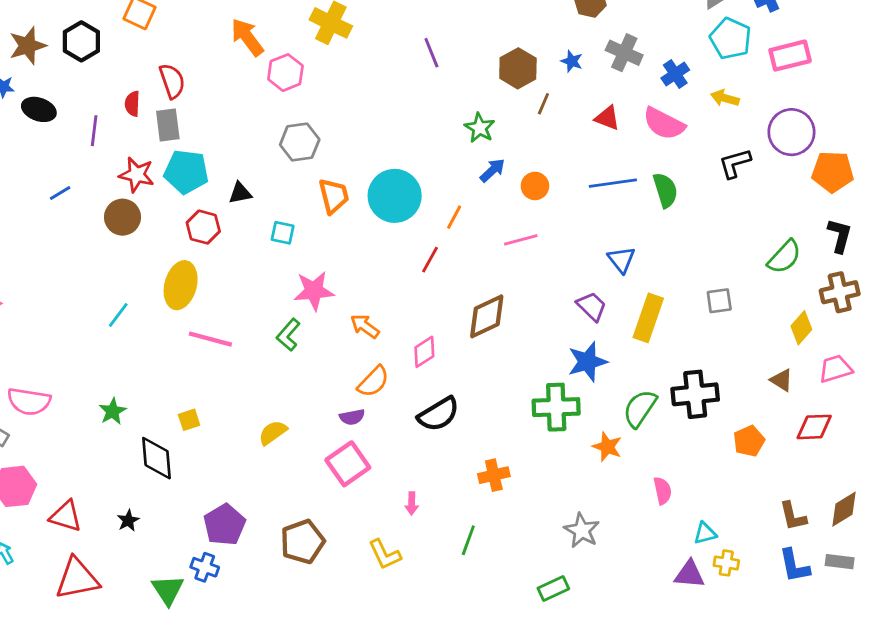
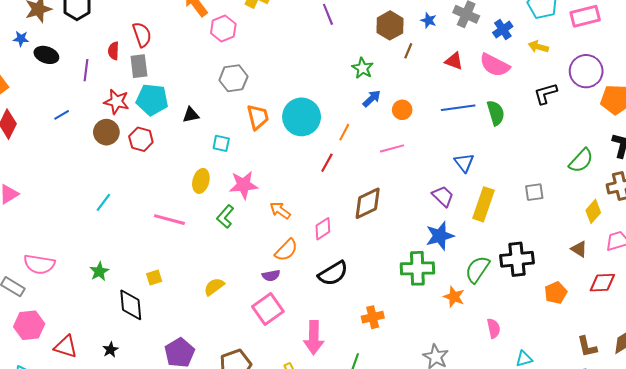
red hexagon: (203, 227) -> (141, 139), moved
yellow ellipse: (181, 285) -> (201, 181), moved, size x0.7
pink arrow: (412, 503) -> (314, 337), size x2.0

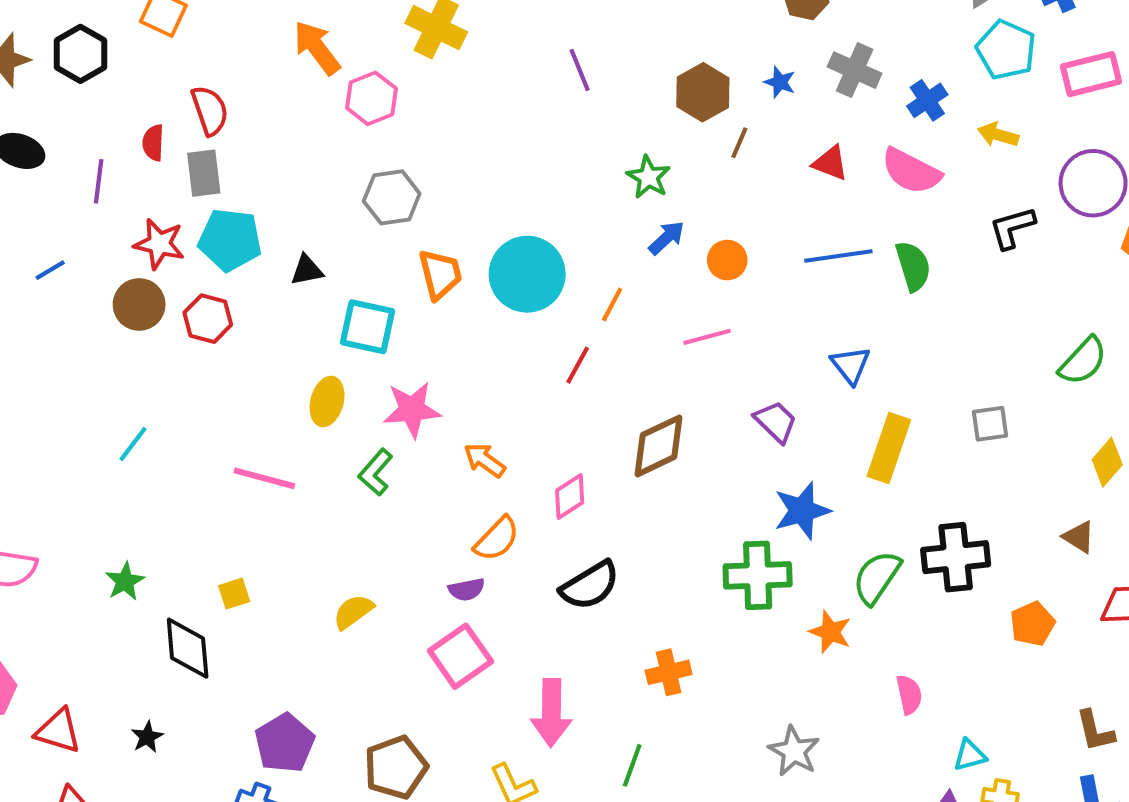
cyan square: (221, 143) -> (367, 327), size x1.6
purple trapezoid: (443, 196) -> (776, 422), moved

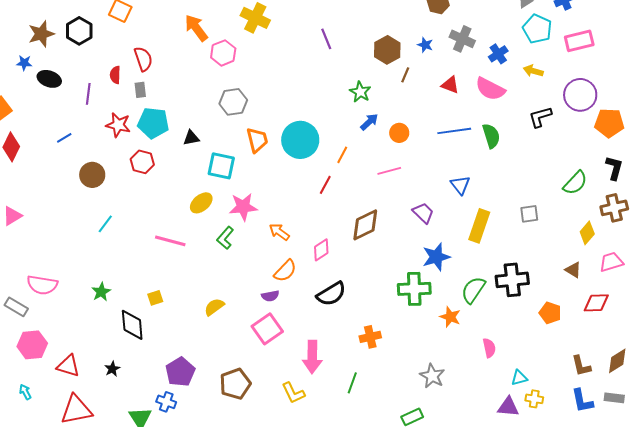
gray rectangle: (204, 173) -> (140, 90), size x0.7
brown circle: (139, 304) -> (92, 175), moved
yellow ellipse: (327, 402) -> (201, 203), turned 35
orange pentagon: (1032, 624) -> (550, 313), turned -30

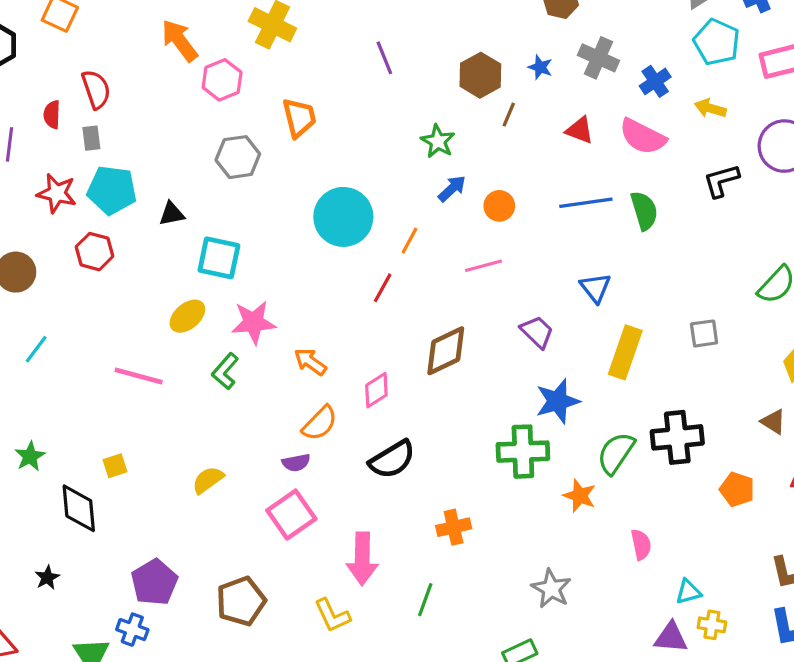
orange trapezoid: (257, 140) -> (299, 118), moved

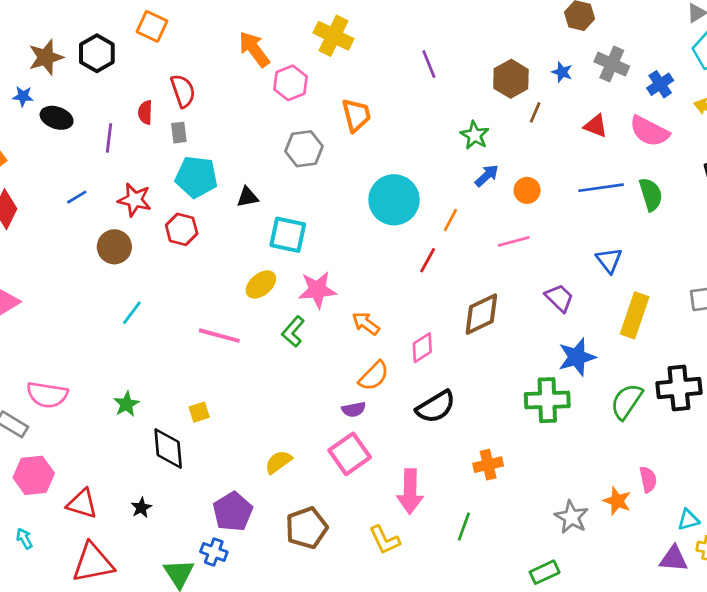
red star: (57, 193) -> (135, 200), moved
yellow semicircle: (208, 480) -> (278, 462), moved
orange star: (580, 496) -> (617, 501), moved

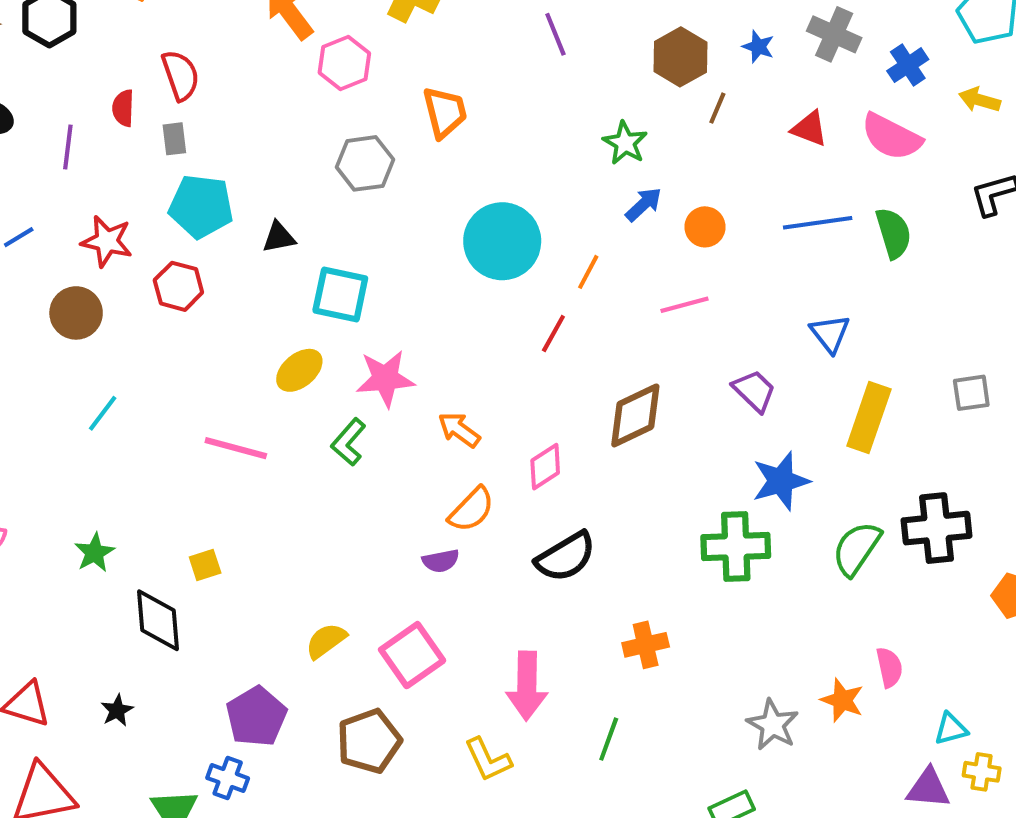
pink square: (350, 454) -> (412, 655), moved

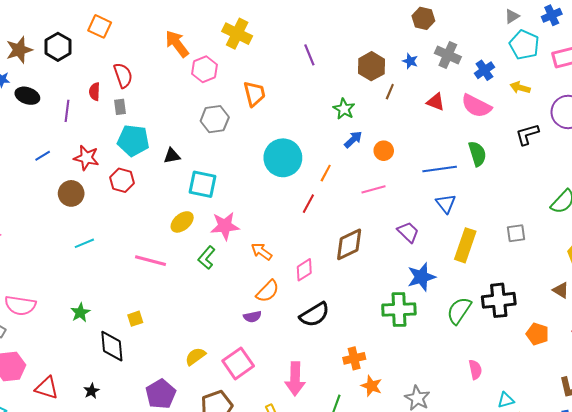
blue line: (818, 223) -> (440, 169), moved
cyan line: (103, 413) -> (84, 243), turned 30
orange star: (842, 700) -> (371, 386), moved

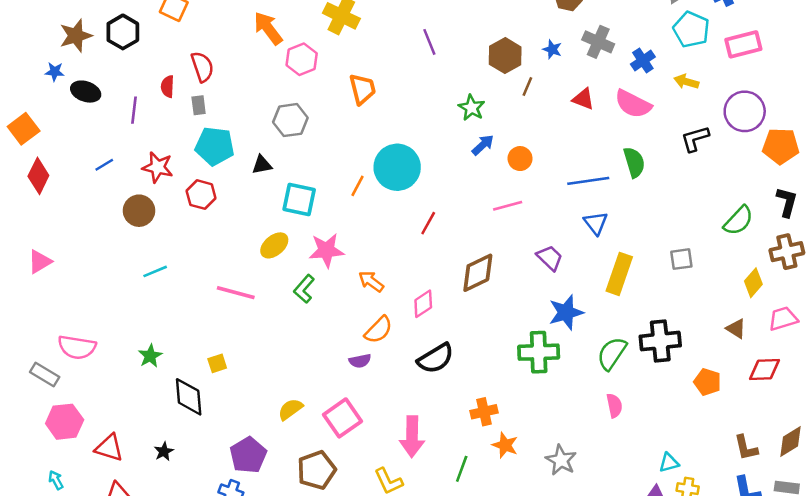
gray hexagon: (215, 119) -> (290, 120), moved
orange line: (326, 173) -> (357, 186), moved
pink semicircle: (475, 370) -> (614, 406), moved

